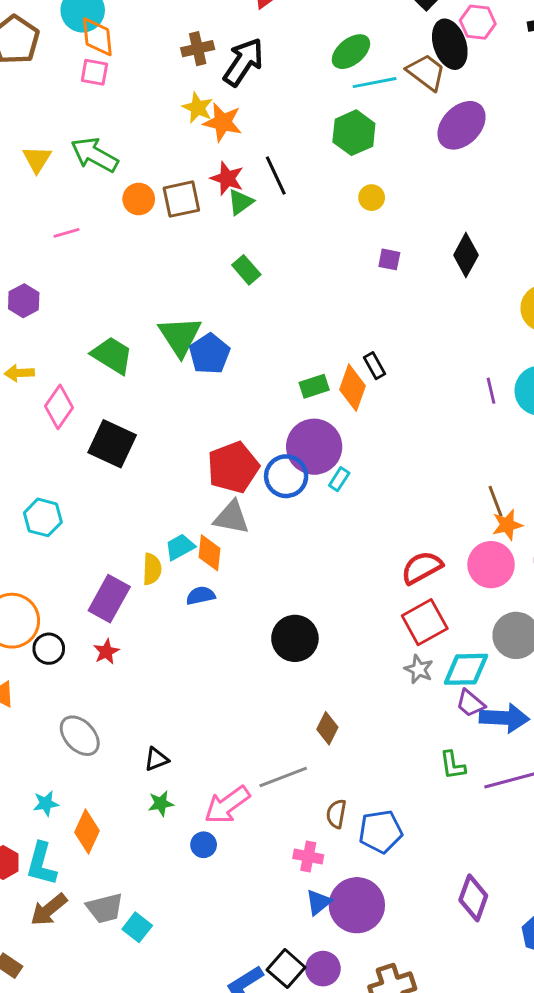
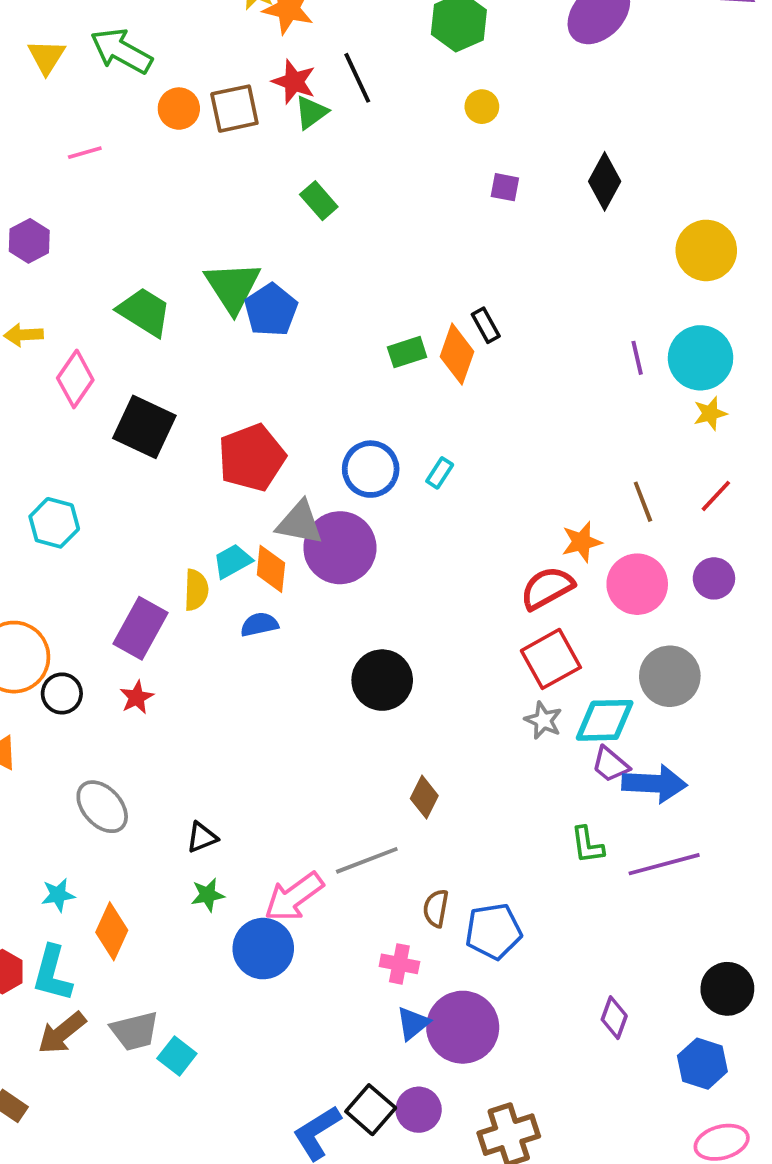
purple circle: (314, 447) -> (340, 548), moved
red pentagon: (233, 467) -> (252, 458), moved
orange star: (507, 525) -> (582, 542), moved
blue circle: (204, 845) -> (263, 949), size x1.8
purple diamond: (473, 898) -> (614, 1018), size x0.7

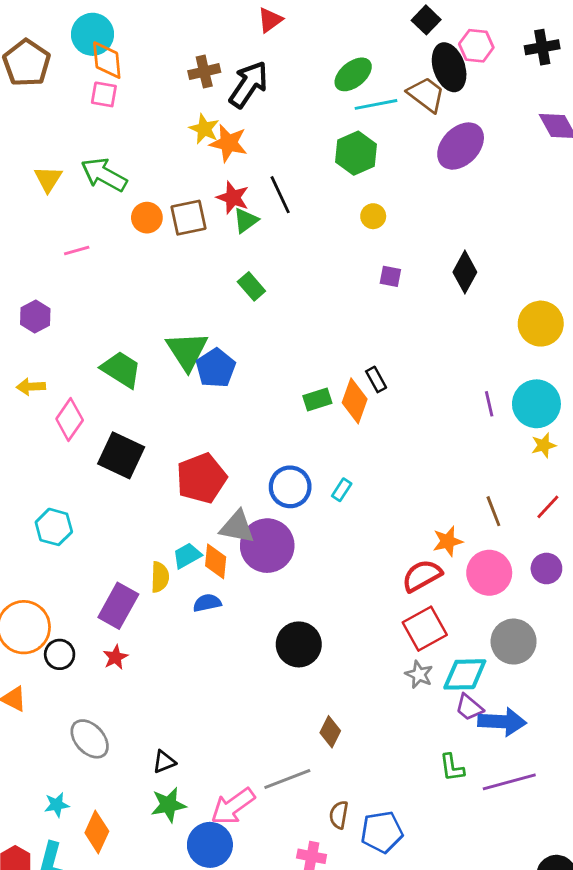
green star: (208, 895) -> (168, 805), size x1.4

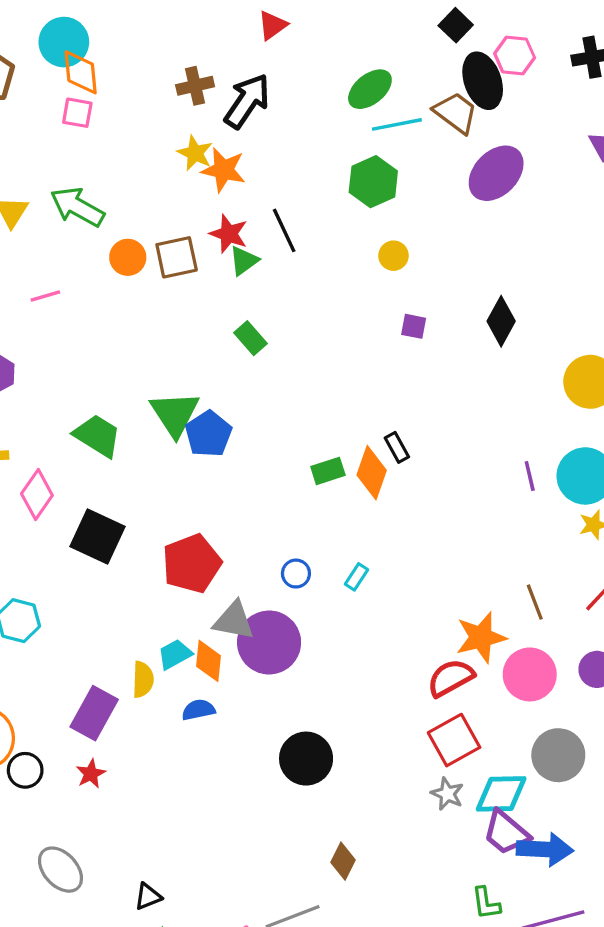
blue circle: (290, 487) -> (296, 574), size x0.6
orange star: (448, 541) -> (481, 637), size x1.4
purple trapezoid: (469, 707) -> (506, 833), size x1.4

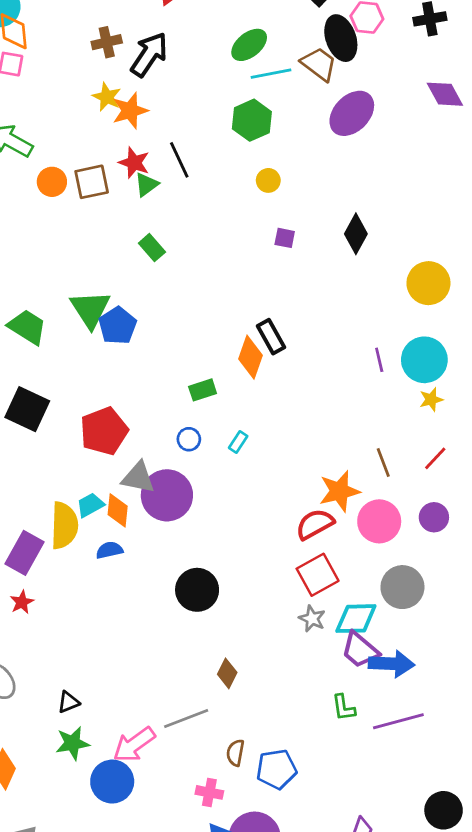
orange star: (224, 170) -> (130, 111), turned -30
black rectangle: (397, 447) -> (271, 337), size x1.4
green rectangle: (328, 471) -> (203, 390), moved
yellow semicircle: (143, 679) -> (64, 525), size x1.6

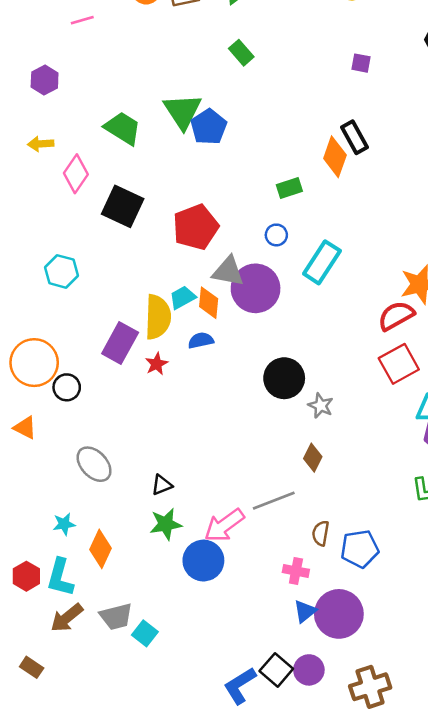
purple square: (285, 238) -> (361, 63), moved
cyan rectangle: (238, 442) -> (322, 262), moved, size x2.0
red star: (22, 602) -> (157, 364), moved
gray star: (312, 619) -> (321, 406), moved

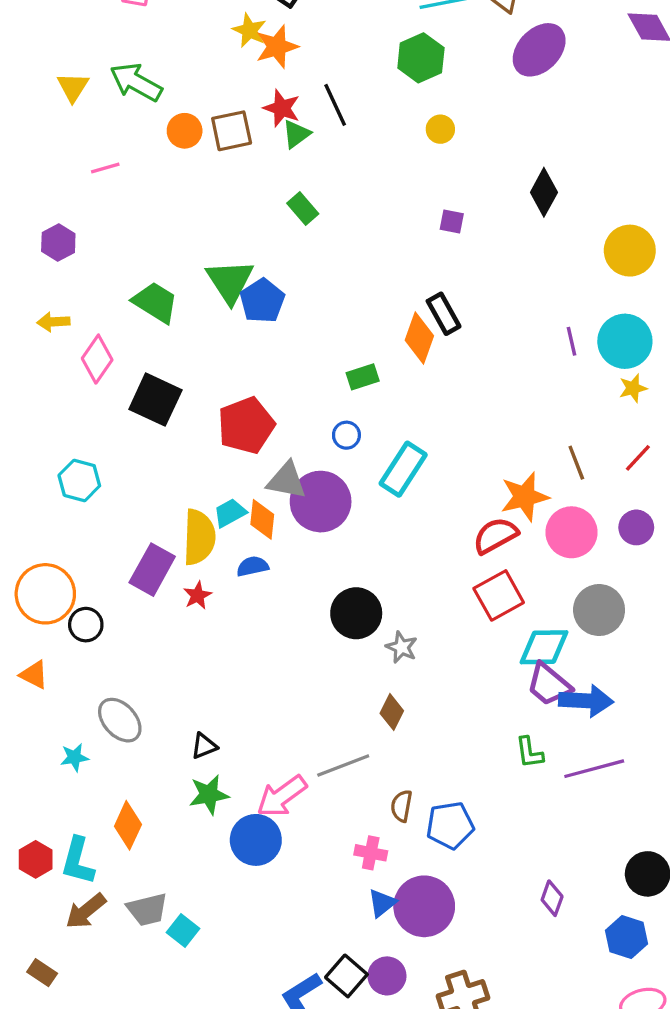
cyan star: (64, 524) -> (74, 757), moved

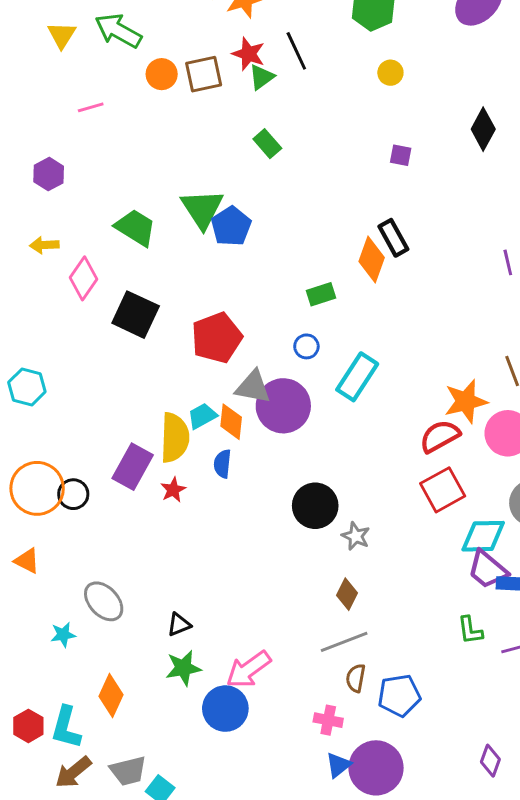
cyan hexagon: (79, 480) -> (27, 387), moved
blue semicircle: (253, 566) -> (222, 464), turned -72
black circle: (86, 625) -> (73, 494), moved
gray line: (343, 765) -> (344, 642), moved

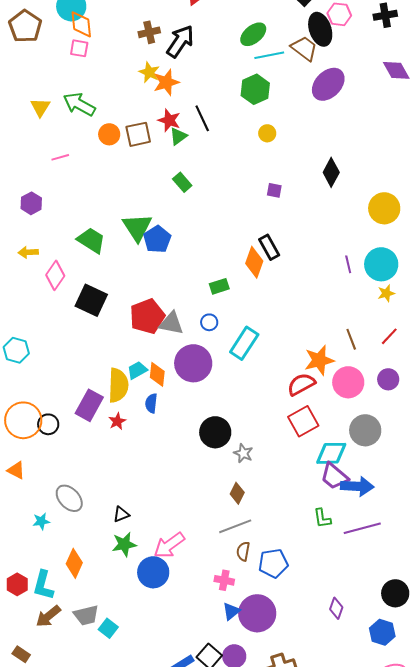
gray triangle: (253, 387) -> (171, 323), moved

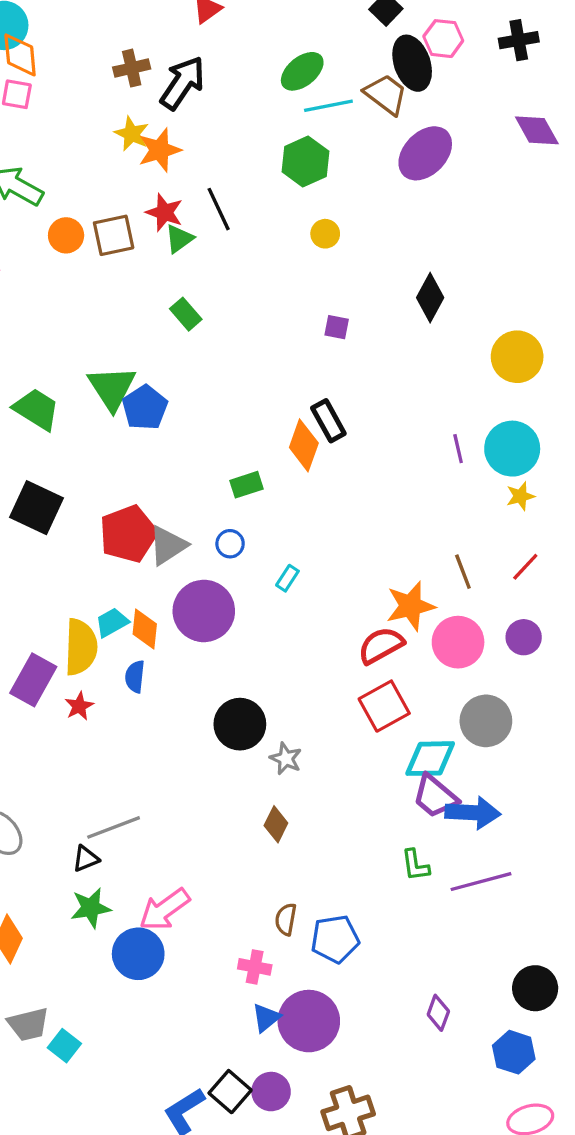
gray triangle: (171, 323) -> (168, 545), turned -44
cyan rectangle: (244, 343) -> (287, 578), size x0.5
gray line: (235, 526) -> (114, 827), moved

